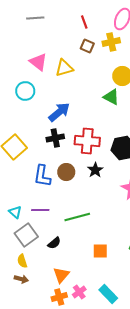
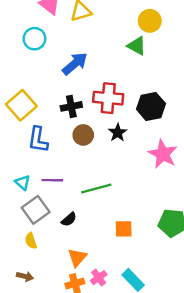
black cross: (55, 138) -> (71, 106), moved
blue L-shape: (42, 176) -> (38, 140), moved
brown arrow: (21, 279) -> (25, 276), moved

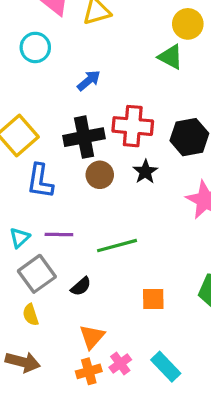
blue arrow: (75, 64) -> (89, 80), size x0.7
black cross: (71, 106) -> (84, 137), size x1.4
cyan triangle: (23, 183) -> (20, 238), turned 35
brown arrow: (25, 276) -> (23, 362), size x1.5

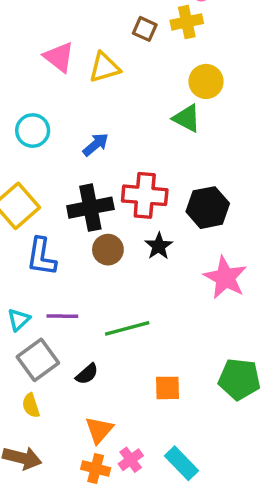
cyan circle: (35, 47) -> (33, 131), moved
orange cross: (89, 371) -> (96, 469), turned 30

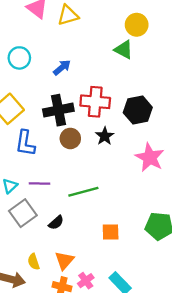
yellow semicircle: (31, 405) -> (34, 262), moved

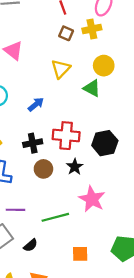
yellow triangle: (68, 15) -> (61, 69), moved, turned -30
black cross: (58, 110) -> (33, 143), size x0.7
pink star: (150, 157) -> (92, 199), moved

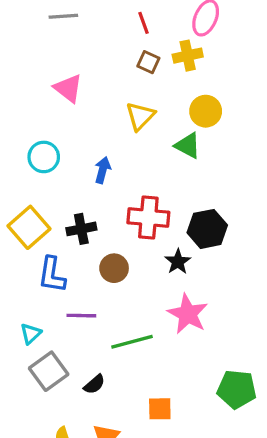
blue arrow: (36, 104) -> (103, 170), turned -35
black cross: (33, 143) -> (81, 229), moved
black star: (75, 167) -> (178, 262), moved
purple line: (15, 210) -> (81, 316), moved
orange square: (80, 254) -> (160, 409), moved

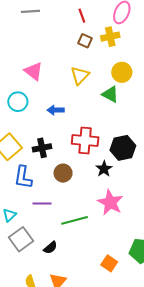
pink triangle: (68, 88) -> (34, 71), moved
blue arrow: (103, 170) -> (56, 110), turned -105
orange square: (160, 409) -> (109, 263), moved, turned 35

